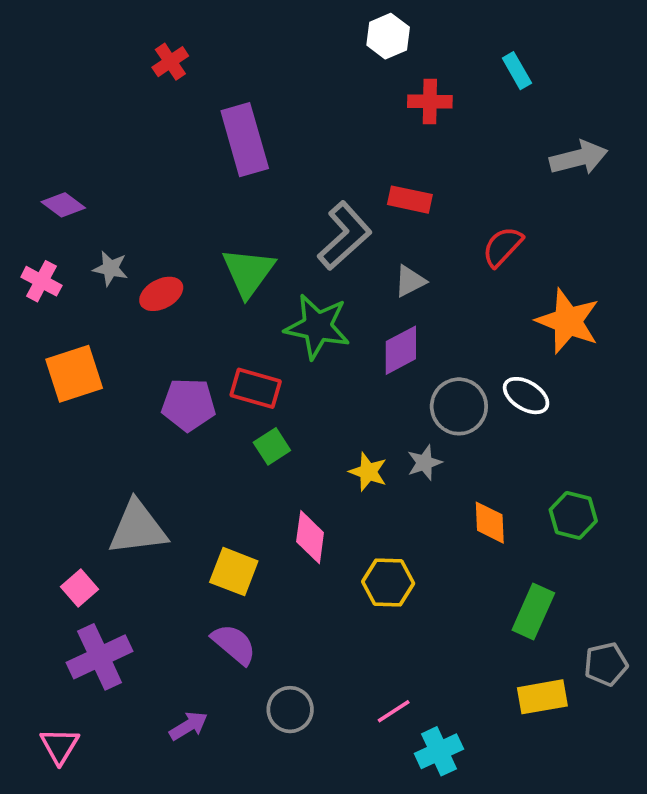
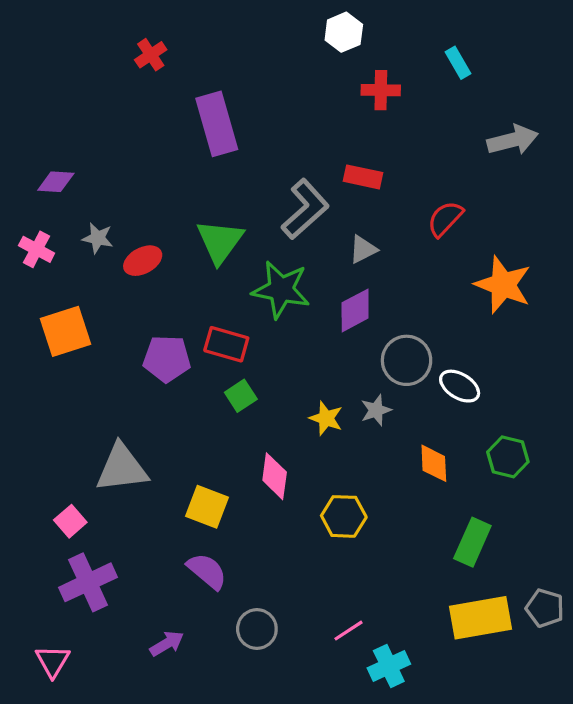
purple diamond: (63, 205) -> (56, 182), turned -33
white ellipse: (526, 396) -> (460, 386), moved
gray pentagon: (606, 664) -> (545, 608), moved, turned 30
yellow rectangle: (542, 697) -> (481, 618), size x1.4

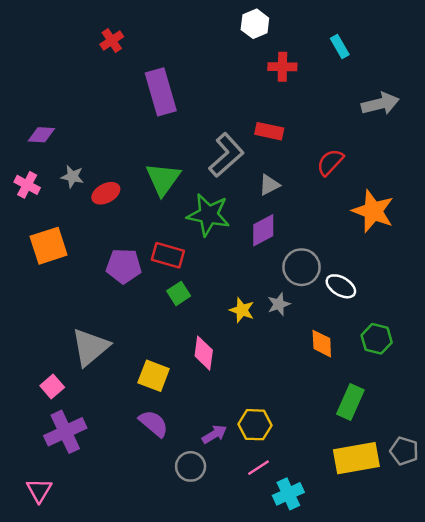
gray triangle: (122, 468) -> (90, 347), turned -33
yellow hexagon: (344, 516) -> (255, 425), moved
purple arrow: (167, 643) -> (214, 434), moved

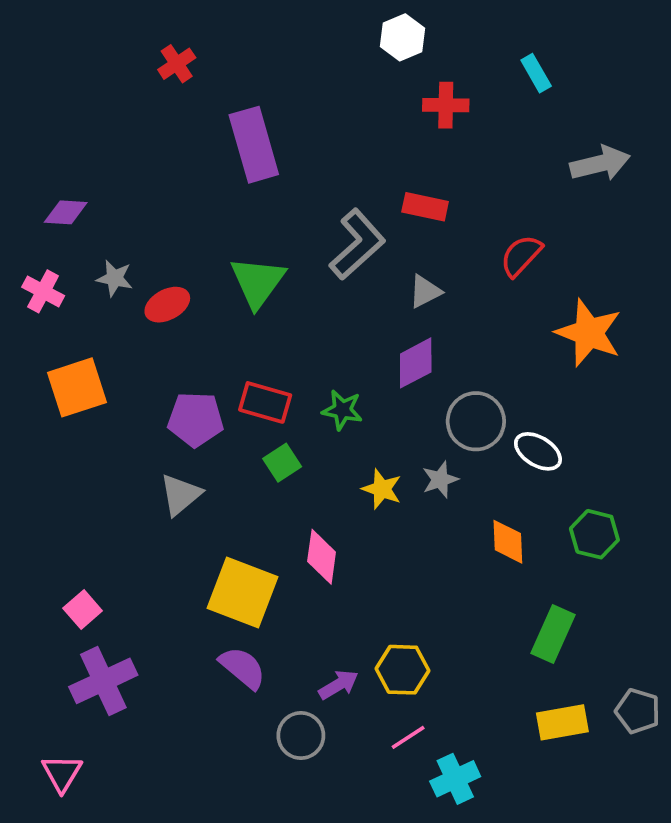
green star: (208, 215) -> (342, 410), moved, size x0.6
gray triangle: (90, 347) -> (180, 495), moved, size x0.7
yellow square: (154, 376) -> (243, 593), size x1.4
yellow rectangle: (356, 458) -> (562, 722), size x0.7

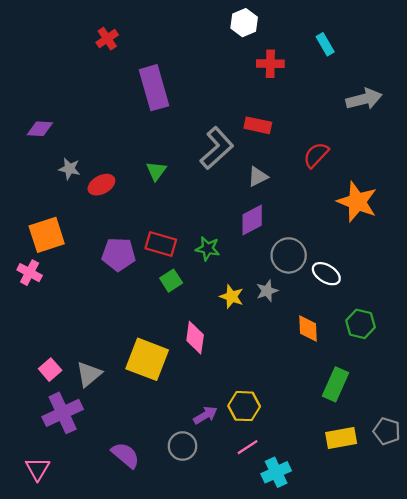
green triangle: (258, 282) -> (156, 171), size x0.6
pink cross: (43, 291) -> (30, 273), moved
gray triangle: (180, 495) -> (89, 374), moved
purple semicircle: (243, 668) -> (125, 455), moved

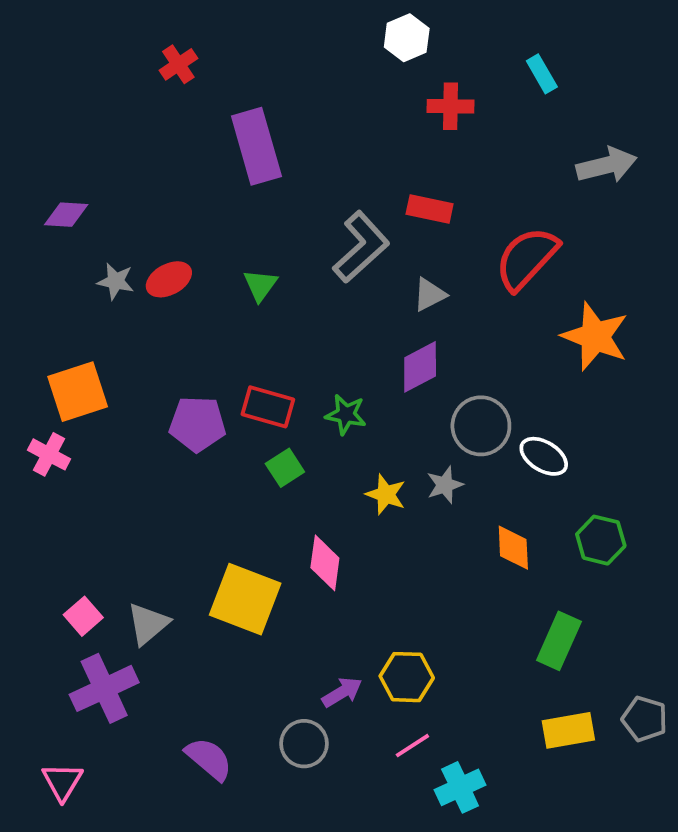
red semicircle: (316, 155) -> (527, 258), size x1.5
red ellipse: (101, 185) -> (169, 279), moved

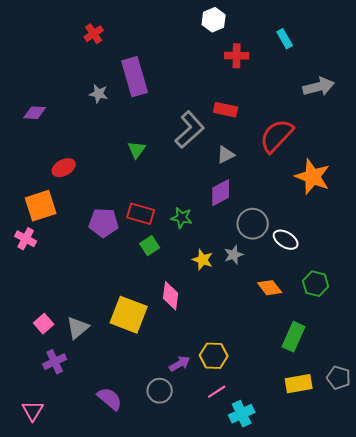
red ellipse: (169, 279) -> (64, 168), moved
gray star: (116, 281) -> (99, 94), moved
orange diamond: (513, 548) -> (270, 288), turned -35
purple cross: (104, 688) -> (55, 362), size x0.7

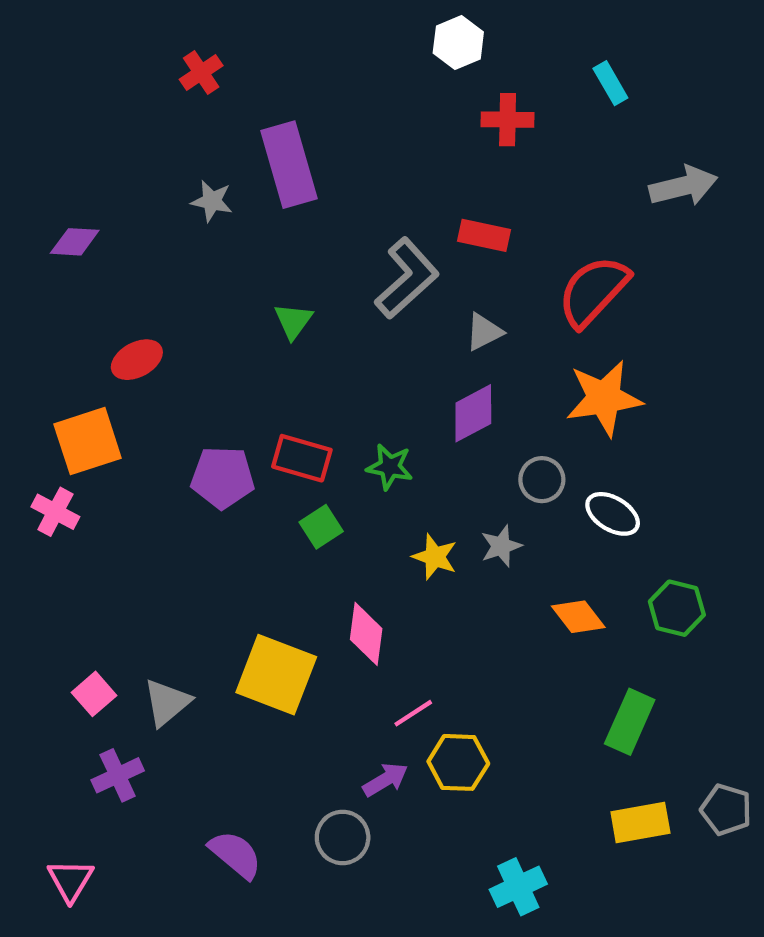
orange star: (313, 177) -> (604, 398), moved, turned -30
gray circle: (253, 224) -> (542, 480), size x0.7
pink line: (217, 392) -> (413, 713), moved

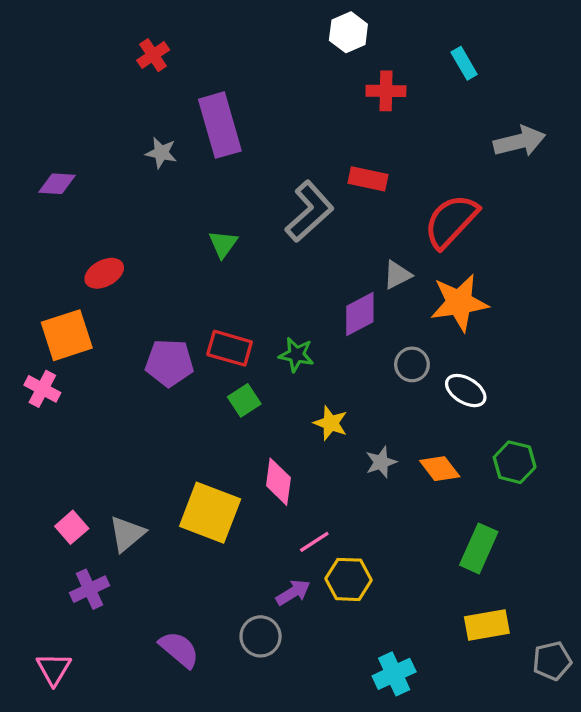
gray triangle: (484, 332) -> (397, 275), moved
gray star: (501, 546) -> (381, 462), moved
gray pentagon: (726, 810) -> (552, 661), moved, turned -30

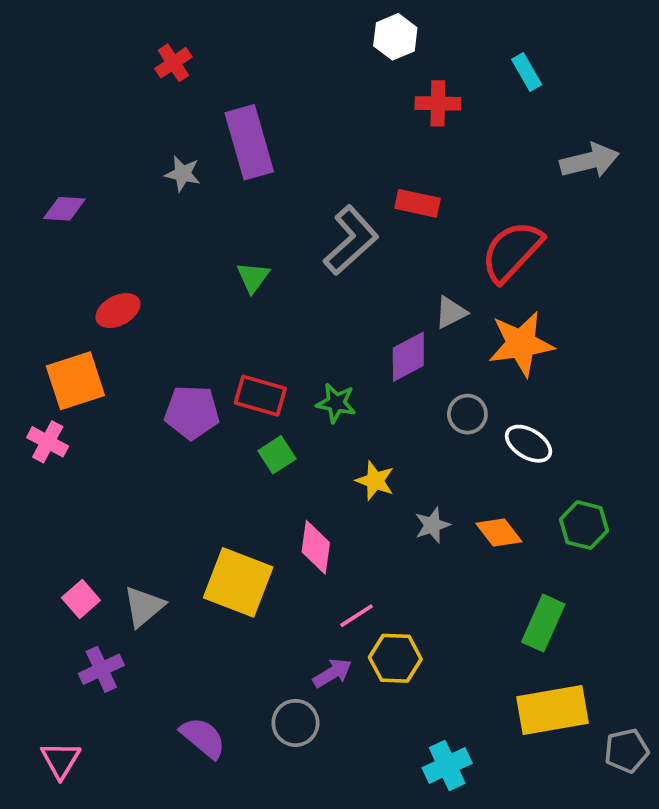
yellow rectangle: (487, 625) -> (553, 710), size x1.4

